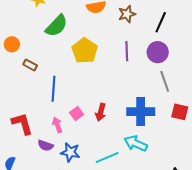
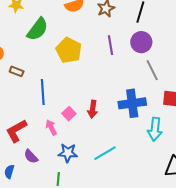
red L-shape: (22, 124) -> (16, 131), turned -95
cyan arrow: (136, 143) -> (155, 129), moved, turned -100
purple semicircle: (46, 145) -> (31, 156), moved, turned 35

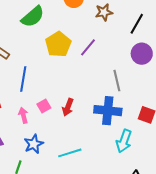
purple circle: (141, 42) -> (142, 54), moved
purple line: (110, 45) -> (88, 47), moved, turned 36
gray line: (152, 70) -> (117, 81), moved
blue star: (68, 153) -> (34, 144), turned 30

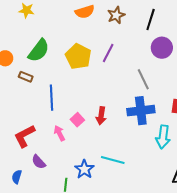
green semicircle: (33, 17) -> (39, 51), moved
blue star: (34, 144) -> (84, 169), moved
cyan line: (70, 153) -> (113, 160), turned 45

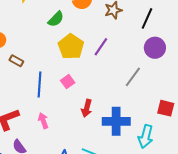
green semicircle: (39, 51) -> (56, 19), moved, size x0.7
gray line: (143, 79) -> (133, 77), turned 55
blue cross: (141, 111) -> (116, 121), moved
pink square: (77, 120) -> (68, 82), moved

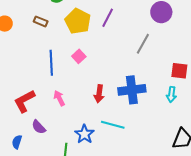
brown rectangle: (16, 61) -> (41, 21), moved
red arrow: (87, 108) -> (99, 94), moved
cyan arrow: (146, 136) -> (171, 95), moved, size x0.7

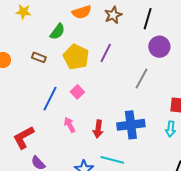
blue line: (51, 63) -> (50, 99), turned 30
pink arrow: (59, 98) -> (70, 125), moved

